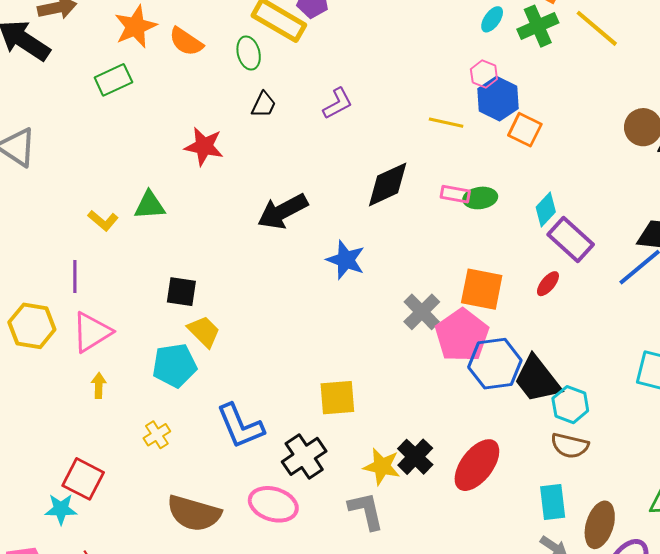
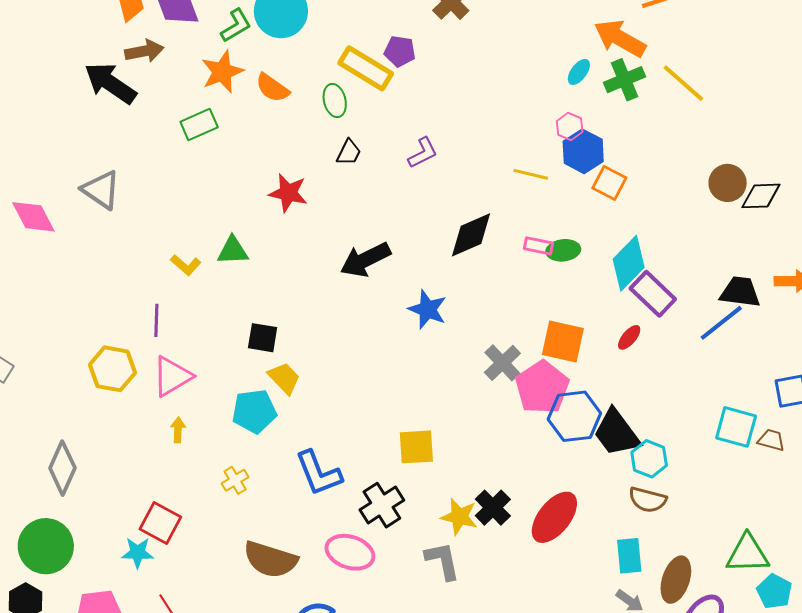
cyan diamond: (546, 210) -> (629, 263), size x1.6

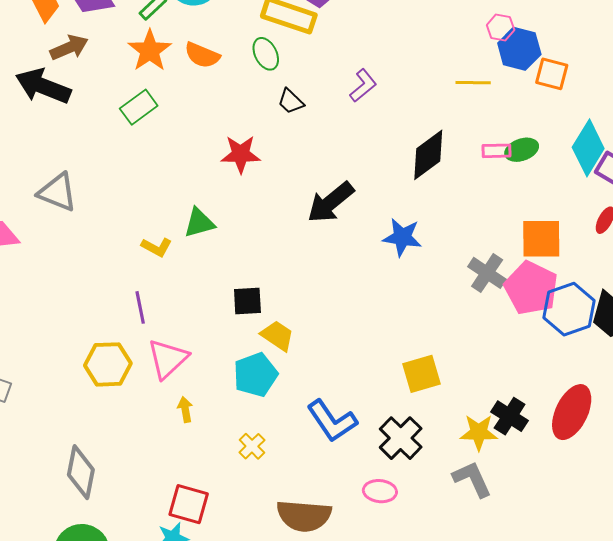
black trapezoid: (349, 152) -> (291, 101), turned 120
pink ellipse: (350, 552) -> (380, 491), size x0.7

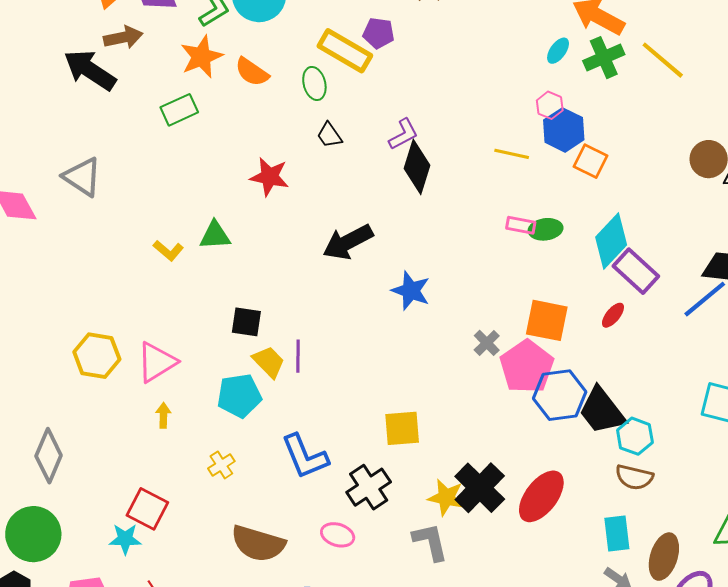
black diamond: (428, 155) -> (417, 167), moved, turned -48
gray cross: (487, 273) -> (487, 343), size x0.7
purple line: (140, 307) -> (298, 356), moved
black cross: (510, 416) -> (480, 488), size x1.4

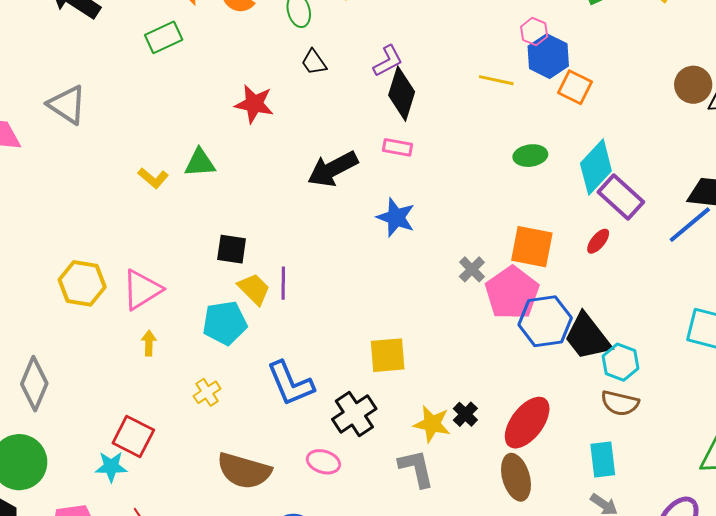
pink rectangle: (521, 225) -> (398, 147), moved
black cross: (480, 488) -> (465, 414), size x0.5
brown ellipse: (664, 557) -> (516, 477), moved, turned -33

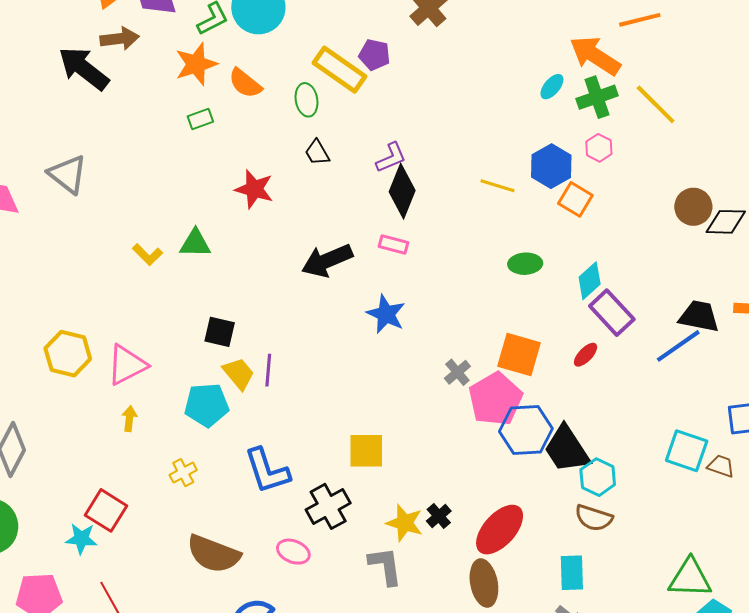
pink hexagon: (534, 32) -> (599, 148), moved
green rectangle: (164, 37) -> (200, 119), moved, size x0.7
cyan diamond: (596, 167) -> (590, 281), size x0.7

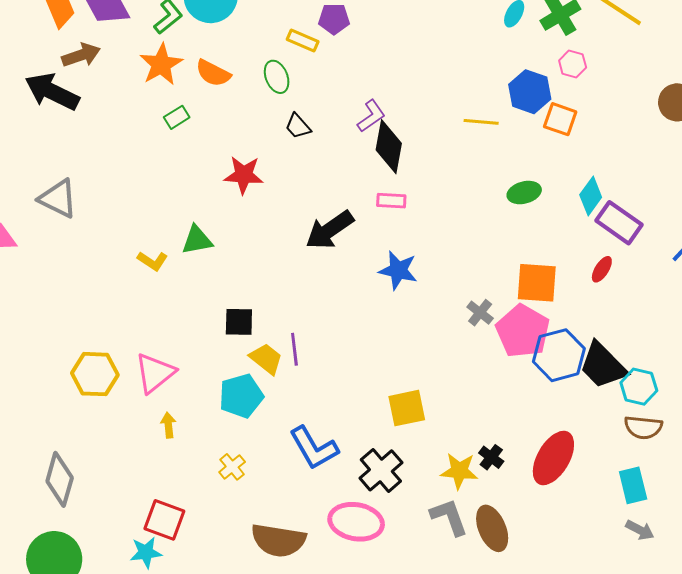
yellow rectangle: (339, 70) -> (303, 41), size x0.6
pink ellipse: (293, 552) -> (356, 522), size x1.6
brown ellipse: (484, 583) -> (492, 528), moved

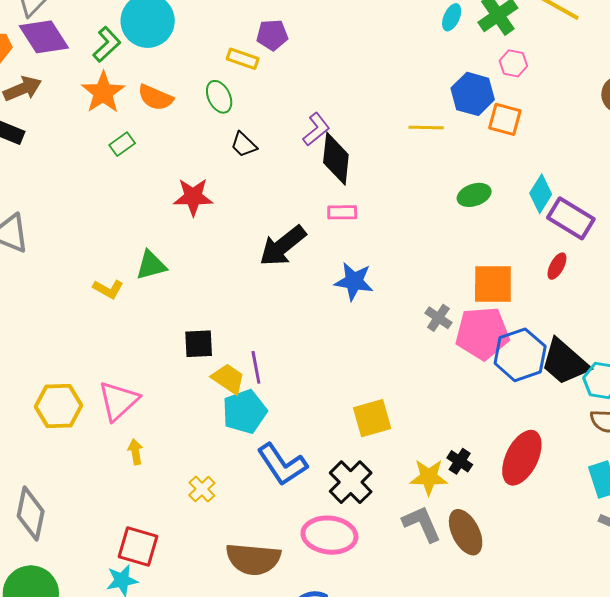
pink pentagon: (523, 331) -> (482, 333), turned -30
cyan pentagon: (241, 396) -> (245, 412), moved

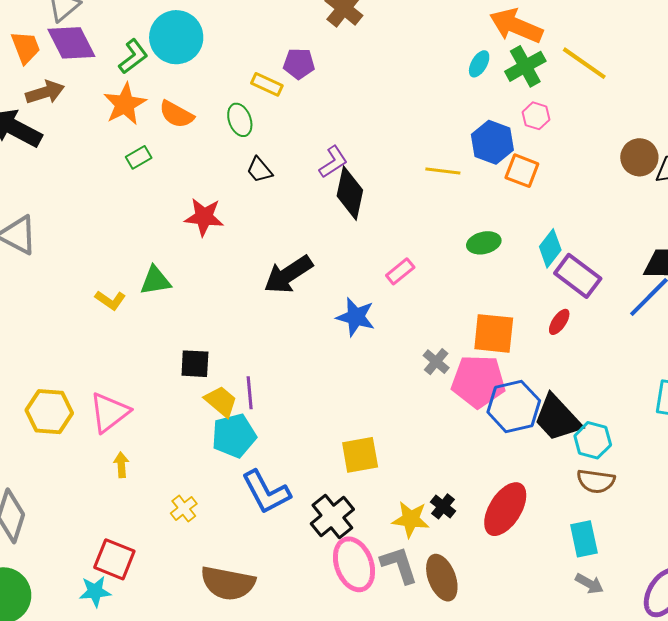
pink rectangle: (342, 212) -> (400, 271), moved, turned -44
pink ellipse: (329, 535) -> (354, 564), moved, turned 58

